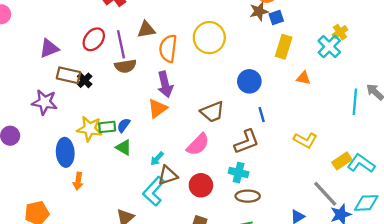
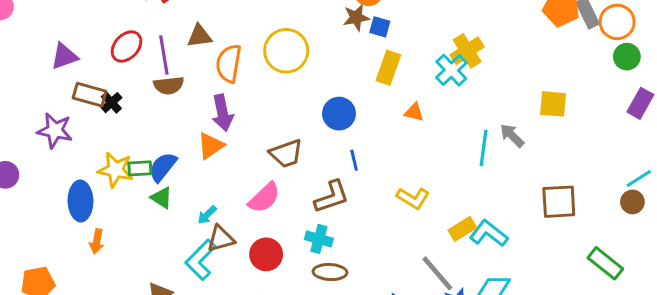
blue square: (276, 17) -> (380, 27), turned 32
yellow cross: (340, 32) -> (467, 51), size x1.5
blue semicircle: (124, 125) -> (163, 167), size x1.5

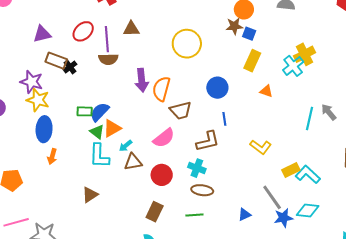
orange semicircle: (229, 63) -> (161, 89), moved
orange triangle: (211, 146) -> (112, 128), moved
yellow star: (115, 170) -> (38, 100), moved
cyan L-shape: (200, 260) -> (99, 156), moved, turned -48

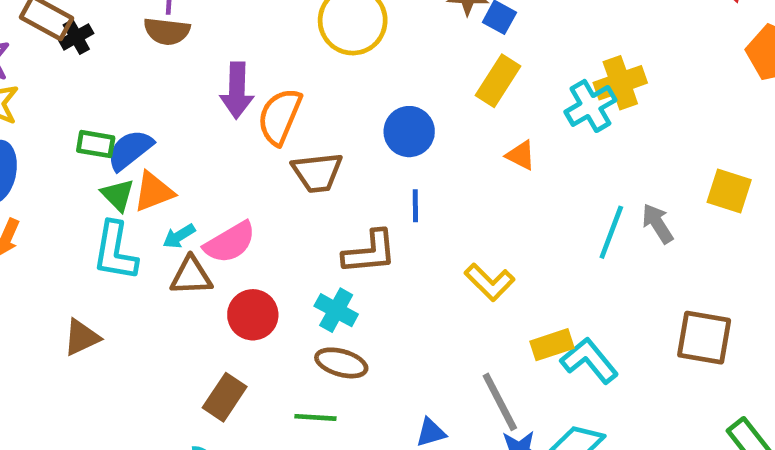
pink semicircle: (164, 138) -> (230, 242), moved

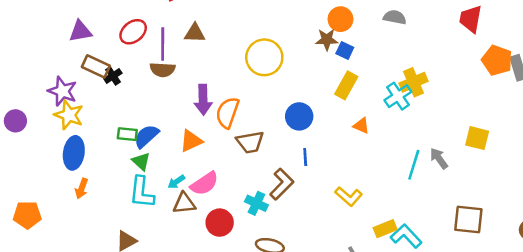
orange triangle: (154, 192) -> (191, 141), moved
brown L-shape: (370, 252) -> (282, 184), turned -36
cyan cross: (336, 310) -> (256, 203), moved

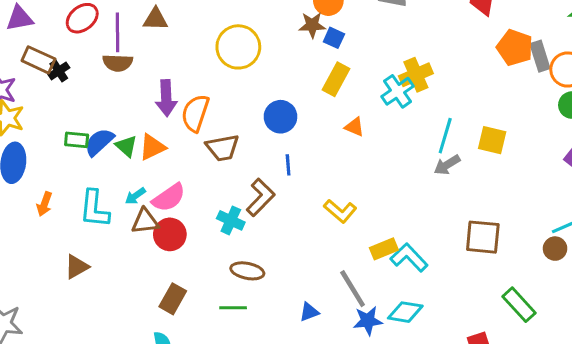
gray arrow: (439, 158) -> (447, 165), turned -85
green triangle: (141, 161) -> (126, 146), moved
cyan line: (414, 165) -> (445, 136), moved
orange arrow: (82, 188) -> (44, 204), moved
red circle: (220, 223) -> (170, 234), moved

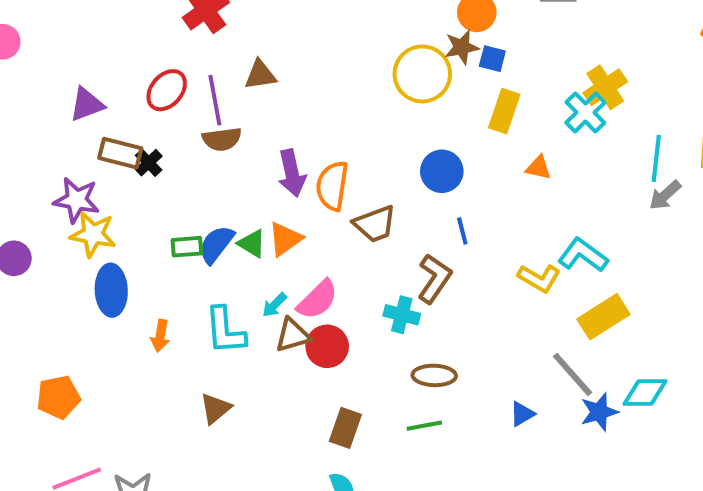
yellow circle: (238, 47) -> (422, 74), moved
yellow rectangle: (384, 249) -> (603, 317), size x1.4
cyan L-shape: (409, 257) -> (583, 255), moved

